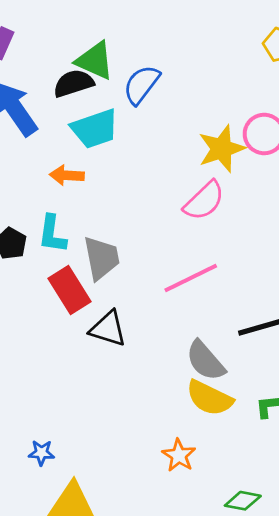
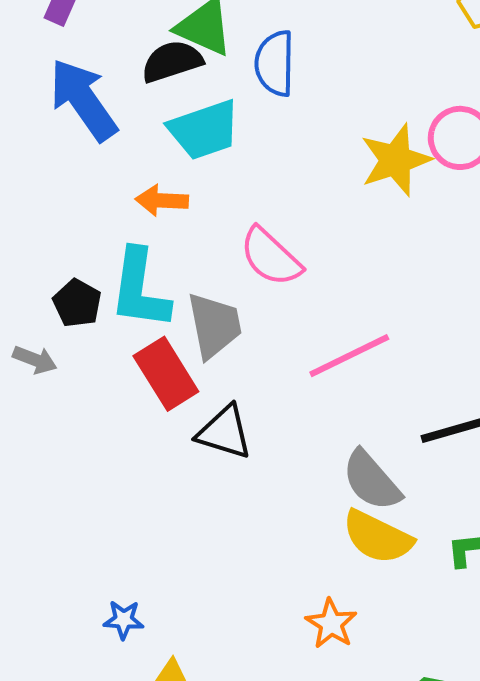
blue semicircle: (141, 85) -> (275, 63), turned -36
pink semicircle: (204, 201) -> (271, 257), moved, turned 87
cyan L-shape: (52, 234) -> (140, 289), size x1.4

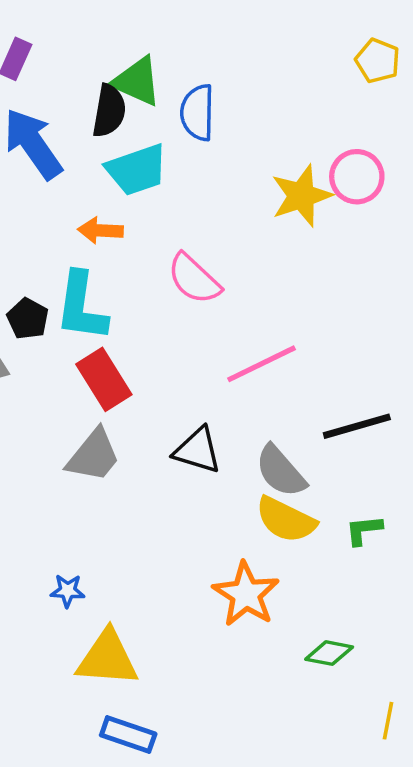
black semicircle: (172, 61) -> (109, 111), turned 118
gray trapezoid: (214, 325) -> (94, 456), moved, turned 50
black triangle: (224, 432) -> (197, 450), moved
orange star: (331, 624) -> (246, 594), size x1.5

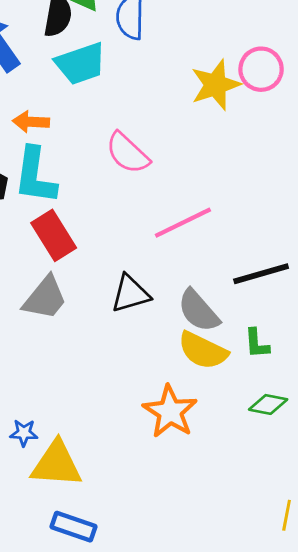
orange arrow: (100, 230) -> (31, 122), moved
black triangle: (197, 450) -> (130, 294), turned -33
green L-shape: (364, 530) -> (257, 343), moved, turned -88
blue star: (68, 591) -> (24, 433), moved
green diamond: (329, 653) -> (268, 404), moved

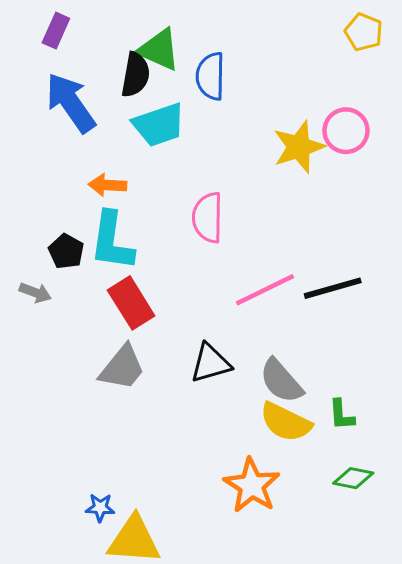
pink semicircle: (127, 153) -> (208, 218), turned 48
black line: (261, 274) -> (333, 288), moved

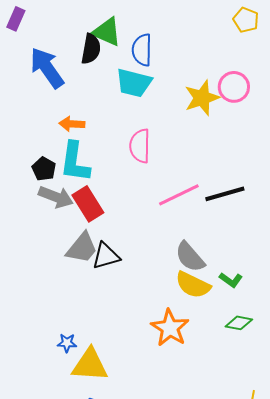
purple rectangle: (56, 31) -> (16, 19), moved
cyan trapezoid: (159, 125) -> (134, 83), moved, turned 33
gray arrow: (35, 293) -> (56, 197), moved, size x1.6
black triangle: (211, 363) -> (106, 256), moved
green L-shape: (342, 415) -> (231, 280), turned -50

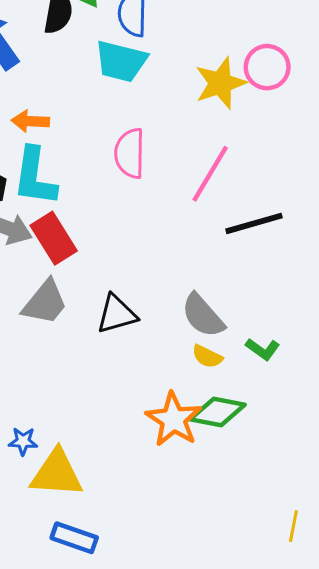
pink line: (179, 195) -> (210, 174), moved, turned -33
black triangle: (106, 256) -> (117, 314), moved
yellow semicircle: (193, 285) -> (207, 356), size x0.6
green diamond: (239, 323) -> (217, 412), moved, size x1.4

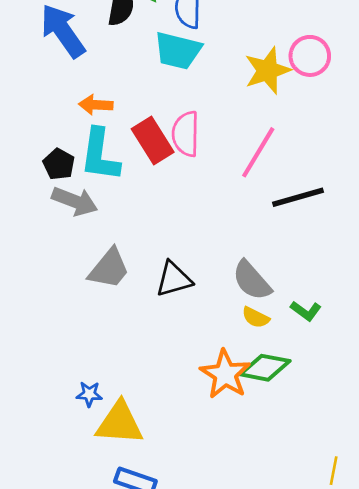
red rectangle: (54, 238) -> (153, 140), moved

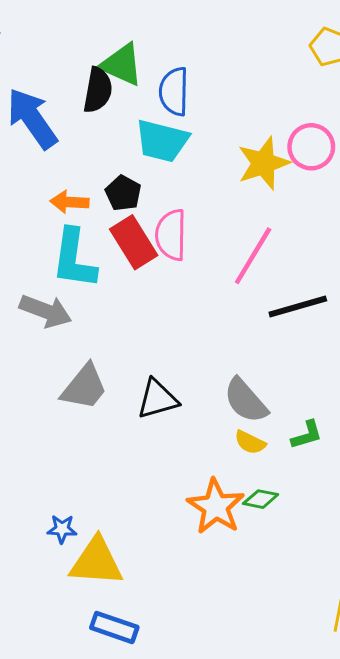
black pentagon: (59, 164) -> (123, 193), moved
green L-shape: (306, 311) -> (307, 435), turned -52
green diamond: (265, 368) -> (261, 499), size x0.6

